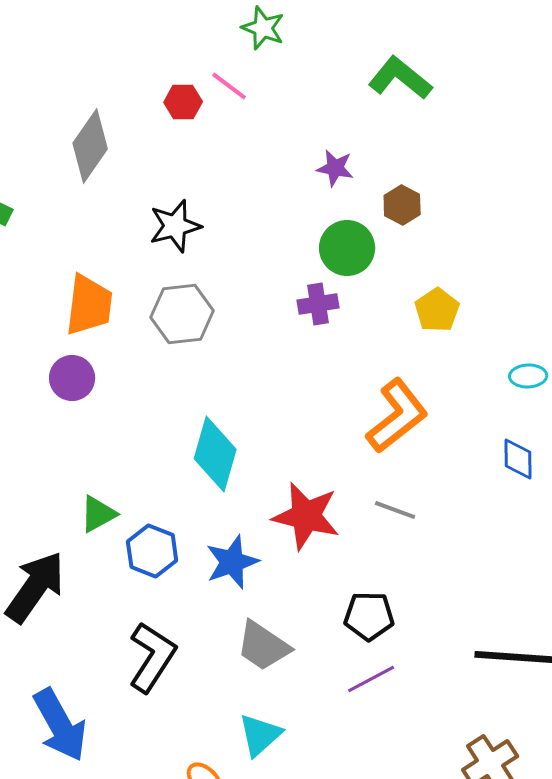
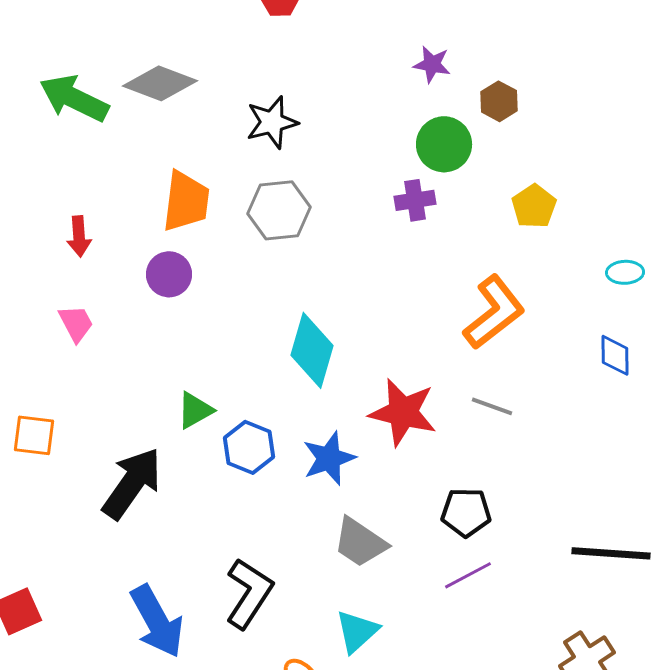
gray diamond: (90, 146) -> (160, 83), moved, turned 76
black L-shape: (152, 657) -> (249, 593), moved

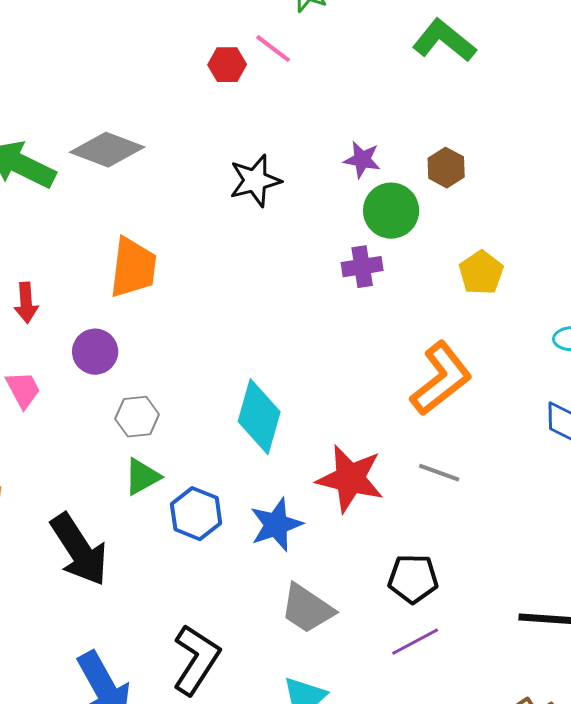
purple star: (432, 64) -> (362, 160), moved
black star: (272, 122) -> (255, 181), moved
gray hexagon: (279, 210) -> (137, 417), moved, size x0.7
purple circle: (169, 274) -> (95, 352), moved
black arrow: (132, 483) -> (79, 550), turned 112

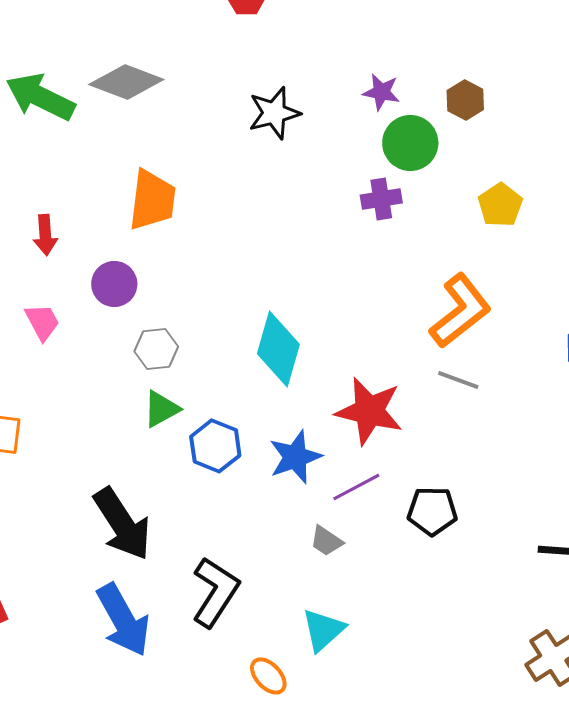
gray line: (439, 473) -> (458, 380), moved
black arrow: (79, 550) -> (122, 524), moved
gray trapezoid: (307, 609) -> (326, 541), size x0.6
purple line: (415, 642) -> (356, 487), moved

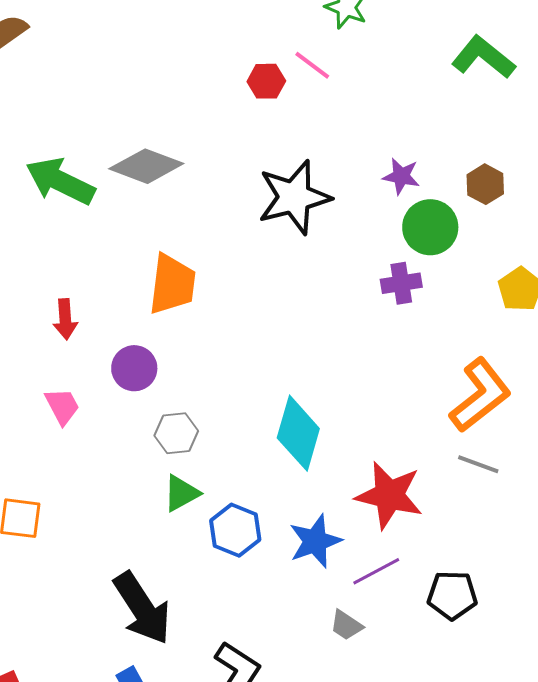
black star: (274, 113) -> (294, 197), size x1.4

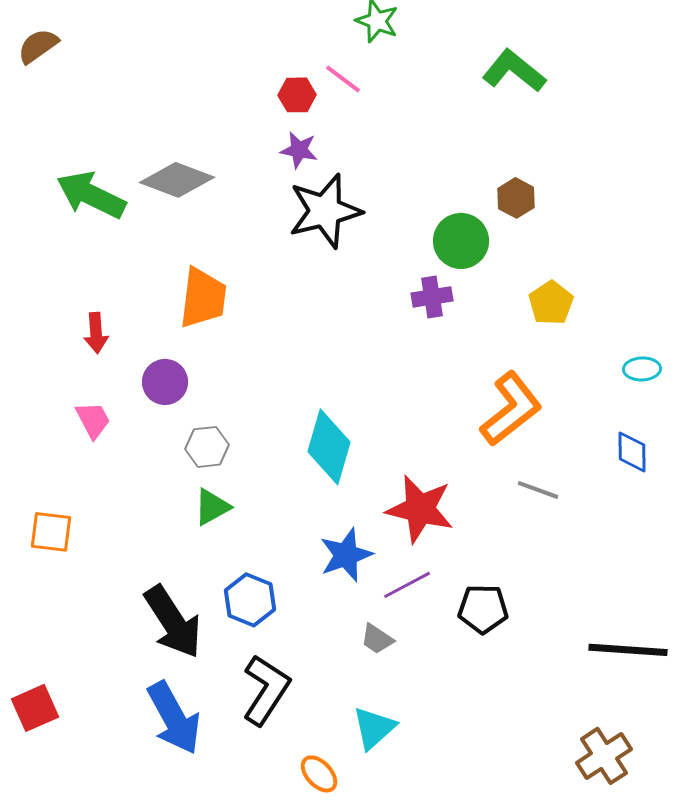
purple star: (401, 176) -> (299, 150), moved
gray line: (478, 464) -> (538, 490), moved
blue hexagon: (235, 530) -> (250, 600), moved

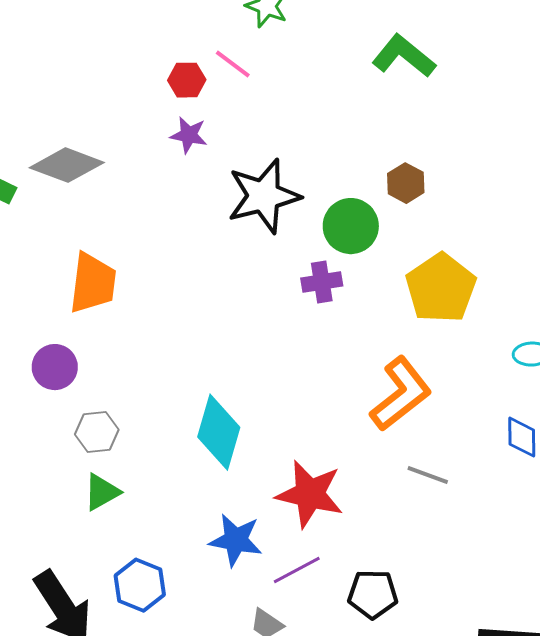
black star: (325, 211) -> (264, 196), moved
yellow pentagon: (551, 303) -> (441, 288), size x1.6
blue star: (346, 555) -> (236, 540), turned 30

